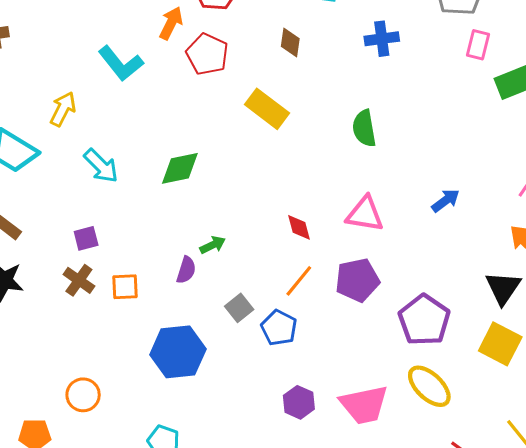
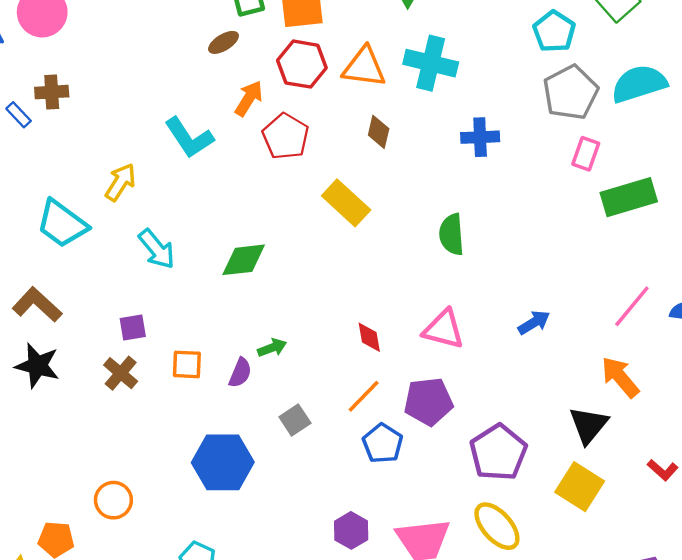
orange square: (125, 287) -> (187, 364), moved
blue pentagon: (279, 328) -> (383, 443), moved

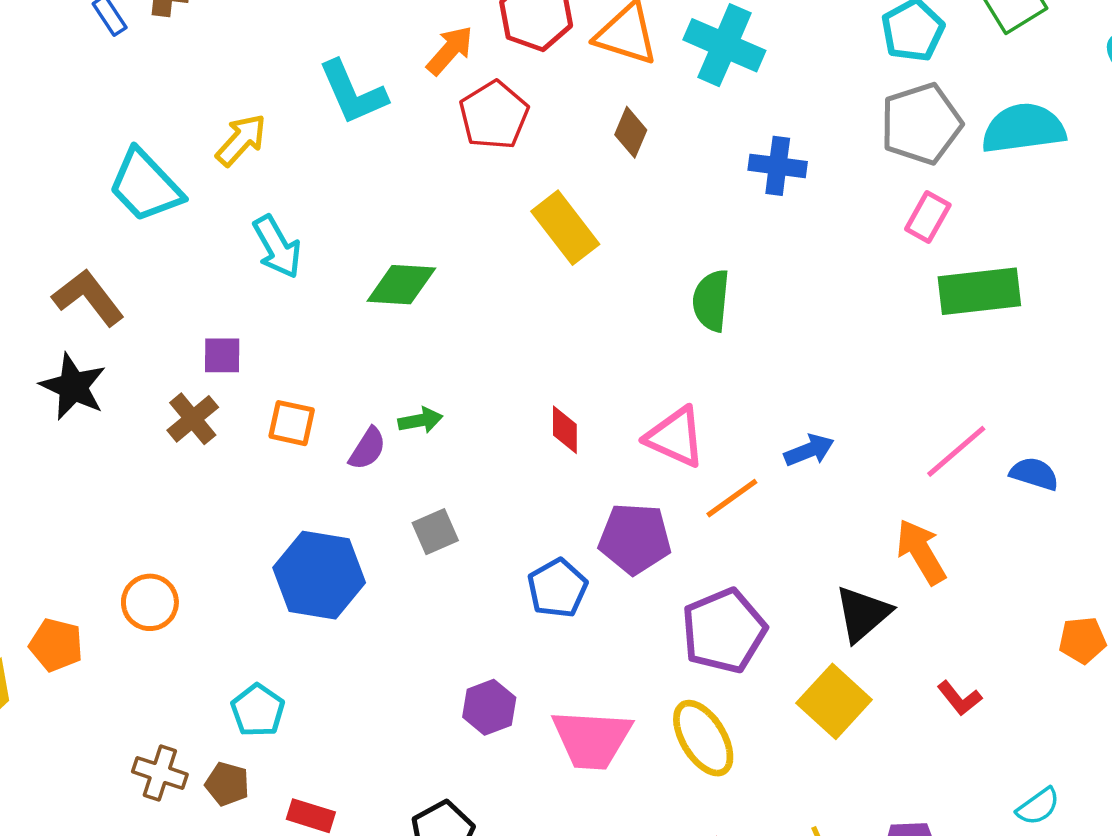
orange line: (364, 396) -> (732, 498), moved

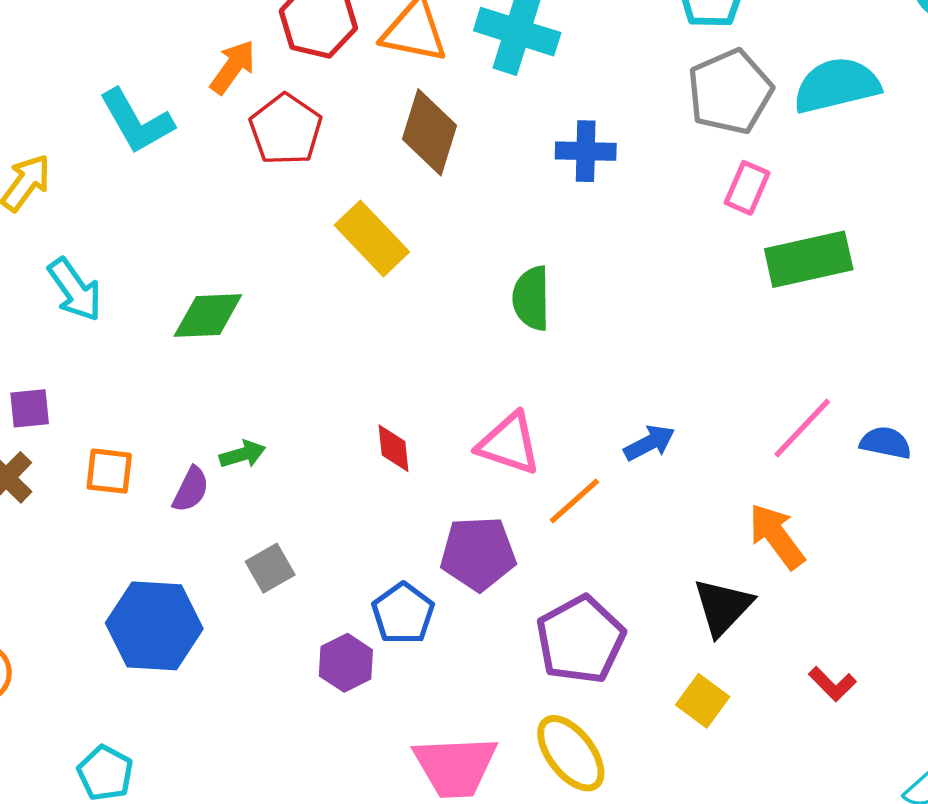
brown diamond: (631, 132) -> (429, 132), size x1.6
yellow square: (834, 701) -> (703, 701), size x0.7
purple hexagon: (489, 707) -> (346, 663), moved

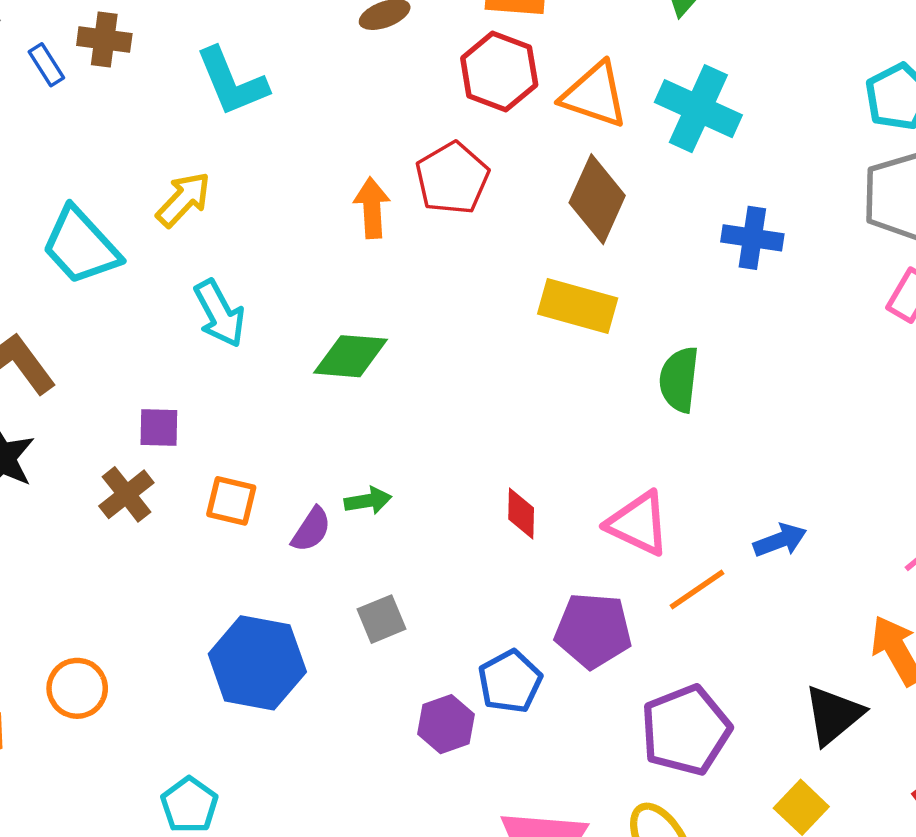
orange arrow: (233, 67) -> (372, 208), moved, turned -46
cyan L-shape: (136, 121) -> (232, 82), moved
yellow rectangle: (372, 238) -> (578, 306), moved, turned -38

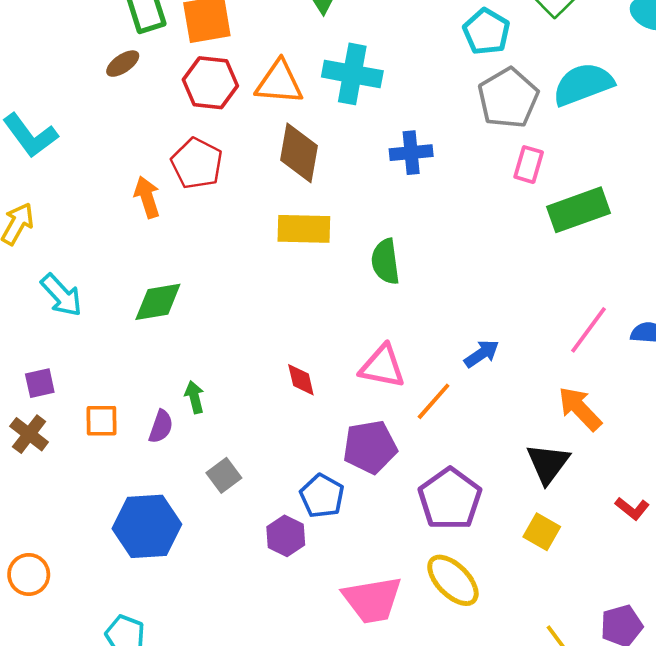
green arrow: (368, 501) -> (194, 397), turned -80

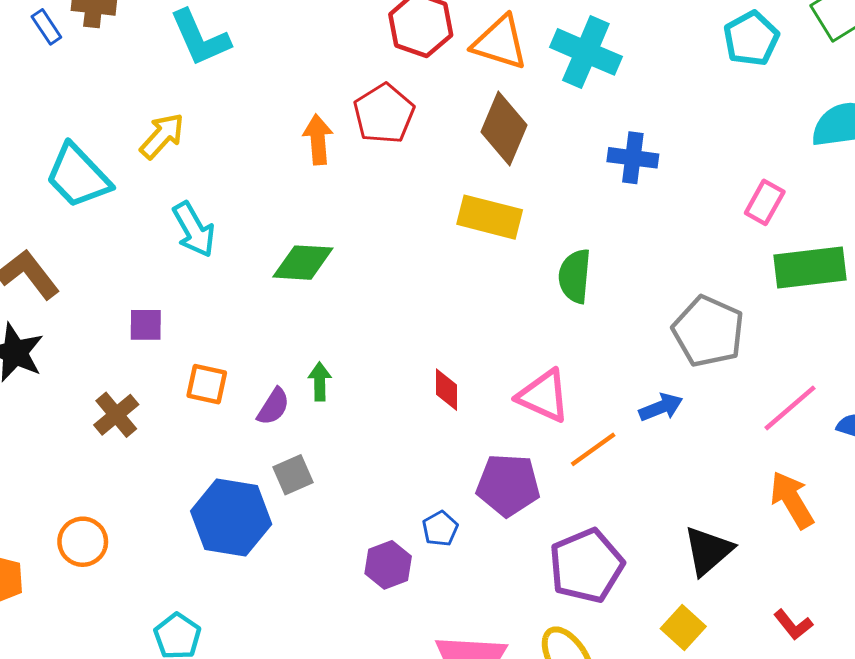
gray pentagon: (508, 98) -> (708, 331), moved, turned -30
orange arrow: (580, 409) -> (792, 500), moved
brown cross: (29, 434) -> (116, 415), moved
gray square: (224, 475) -> (293, 475), moved
blue pentagon: (322, 496) -> (440, 529), size x0.7

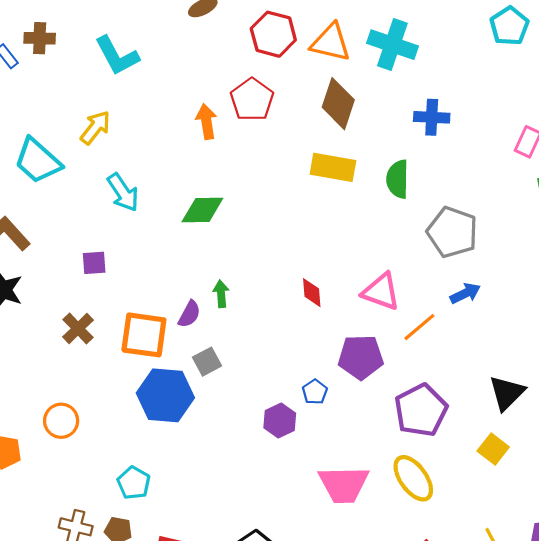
green semicircle: (575, 276) -> (398, 179), moved
gray pentagon: (708, 331) -> (452, 232), moved
orange square: (207, 384) -> (144, 335), moved, size x1.6

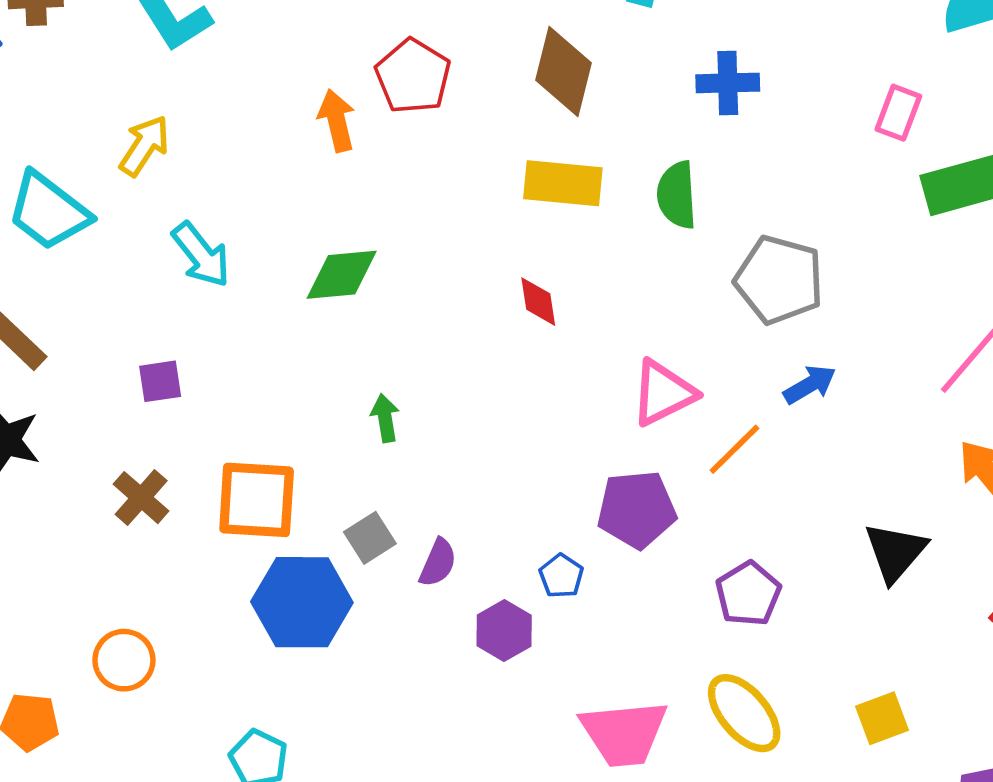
pink triangle: (381, 292) -> (663, 393), turned -42
red diamond: (312, 293) -> (538, 302), moved
purple semicircle: (189, 314) -> (438, 563), moved
purple pentagon: (421, 410) -> (748, 594), size x0.7
yellow square: (493, 449) -> (882, 718), moved, turned 36

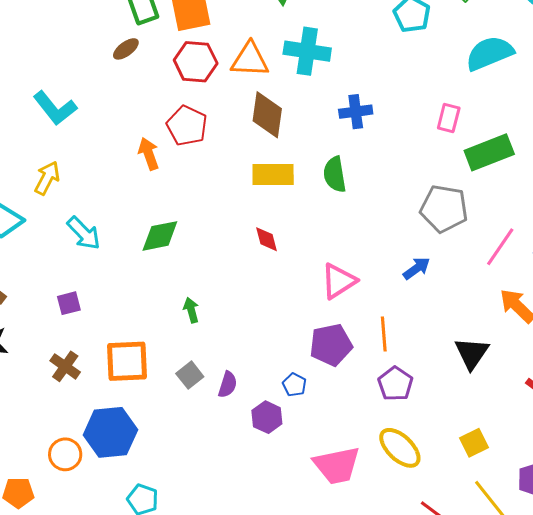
gray pentagon: (779, 280) -> (444, 209), moved
orange line: (734, 449) -> (384, 334), moved, turned -44
blue hexagon: (302, 602) -> (110, 432), moved

